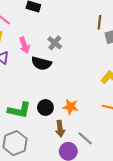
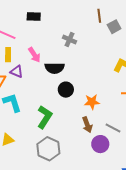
gray cross: (55, 43) -> (69, 39), moved
black circle: (45, 107) -> (66, 90), moved
green L-shape: (19, 110) -> (45, 117), turned -55

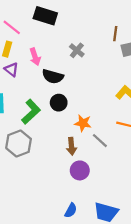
black rectangle: (34, 16) -> (45, 16), size x1.5
green L-shape: (45, 117) -> (31, 112), moved
gray line: (113, 128) -> (100, 141), moved
gray hexagon: (48, 149) -> (19, 143), moved

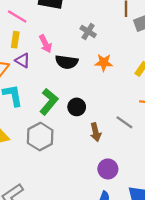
black circle: (59, 103) -> (77, 107), moved
orange star: (83, 123) -> (104, 62), moved
purple circle: (80, 170) -> (108, 169), moved

